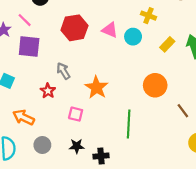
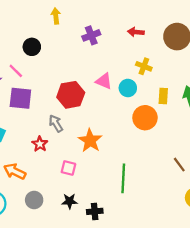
red hexagon: (74, 28) -> (71, 95), moved
yellow rectangle: (167, 44) -> (163, 96), turned -40
orange circle: (155, 85) -> (145, 118), moved

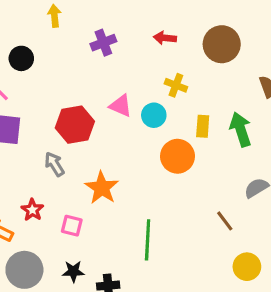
red star: (40, 144) -> (32, 210), moved
gray circle: (34, 200) -> (24, 270), size x1.5

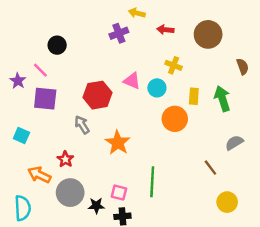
yellow arrow: (54, 16) -> (137, 13), moved, turned -70
pink square: (72, 226) -> (119, 193), moved
gray circle: (24, 270) -> (70, 193), moved

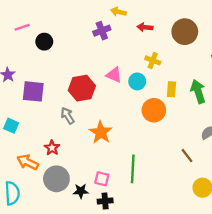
pink line: (40, 70) -> (22, 27), moved, turned -64

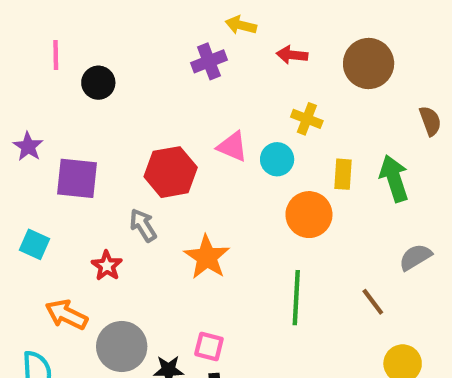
pink line: (22, 27) -> (56, 55), turned -72
red star: (52, 148) -> (107, 266), moved
green line: (133, 169) -> (296, 298), moved

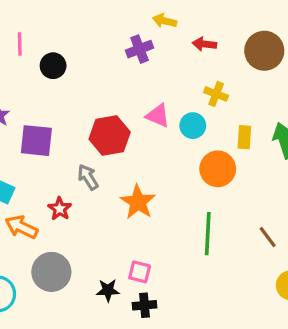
orange arrow: (66, 315) -> (21, 227), moved
gray circle: (122, 346) -> (51, 272), moved

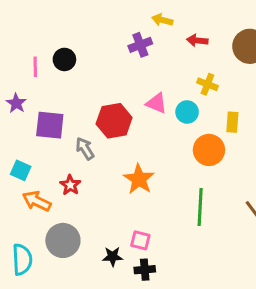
pink line: (20, 44) -> (35, 67), moved
gray arrow: (88, 177) -> (85, 148), moved

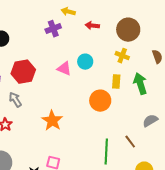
yellow cross: (207, 84) -> (122, 56), moved
cyan circle: (187, 112) -> (85, 62), moved
red hexagon: (114, 121) -> (23, 72), moved
green line: (200, 207) -> (106, 152), moved

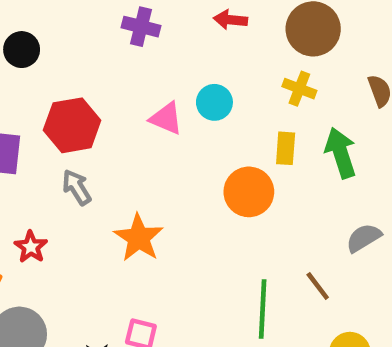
purple cross: (53, 29) -> (141, 27), turned 35
gray arrow: (15, 100) -> (77, 187), moved

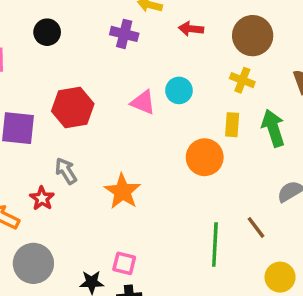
black circle: (22, 50) -> (47, 32), moved
gray arrow: (77, 187) -> (66, 171), moved

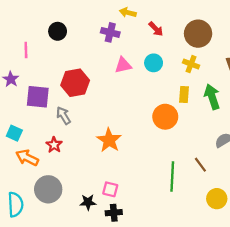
red arrow: (191, 29) -> (156, 29), turned -140
cyan circle: (179, 90) -> (154, 63), moved
pink triangle: (143, 102) -> (123, 65), moved, turned -36
gray arrow: (66, 171) -> (63, 116), moved

